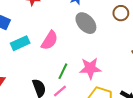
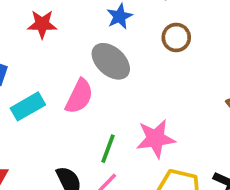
brown circle: (121, 13) -> (176, 37), moved
gray ellipse: (86, 23) -> (111, 61), moved

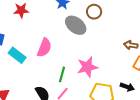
gray ellipse: (111, 61) -> (76, 25), moved
cyan rectangle: (28, 106) -> (17, 55), turned 72

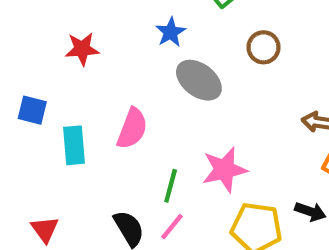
brown circle: (94, 12) -> (264, 47), moved
cyan rectangle: (17, 55) -> (74, 145), turned 48

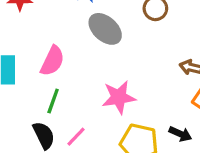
green line: (171, 186) -> (53, 101), moved

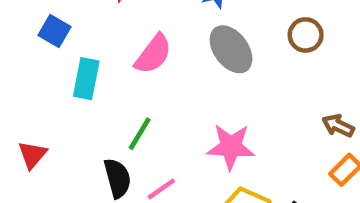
pink semicircle: (52, 61) -> (153, 54), moved

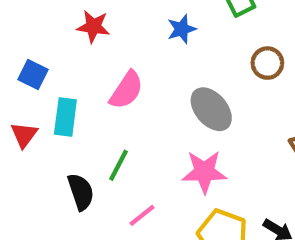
gray ellipse: (231, 49) -> (211, 109), moved
red triangle: (32, 155) -> (24, 135), moved
black semicircle: (117, 178) -> (81, 192), moved

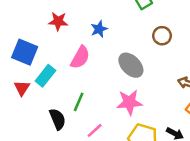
blue star: (182, 29) -> (99, 29), moved
blue square: (33, 74) -> (25, 52), size x1.5
cyan rectangle: (65, 117) -> (45, 76), turned 35

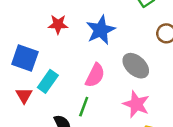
blue star: (99, 29) -> (101, 30), size x1.6
pink semicircle: (80, 57) -> (95, 75), moved
pink star: (129, 102) -> (136, 104), turned 30

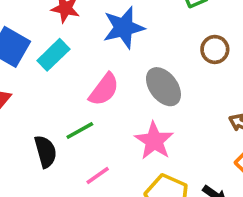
cyan rectangle: (48, 81) -> (53, 55), moved
green line: (84, 107) -> (80, 130), turned 30

